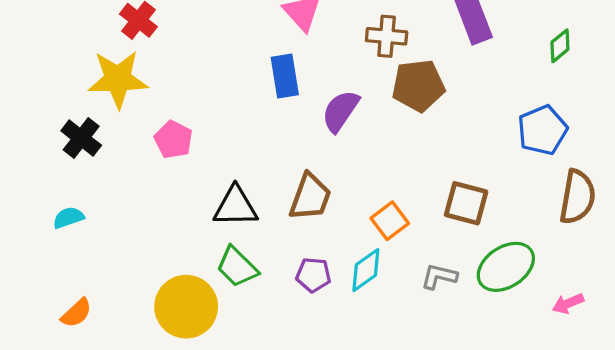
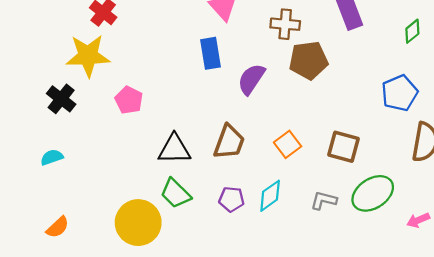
orange square: (390, 221) -> (288, 144), moved

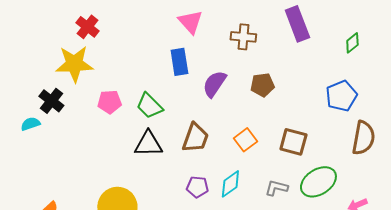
brown pentagon: (309, 60) -> (262, 85), moved, size x0.7
pink pentagon: (129, 100) -> (109, 102), turned -30
cyan semicircle: (52, 157) -> (30, 124), moved
green trapezoid: (175, 193) -> (149, 106), moved

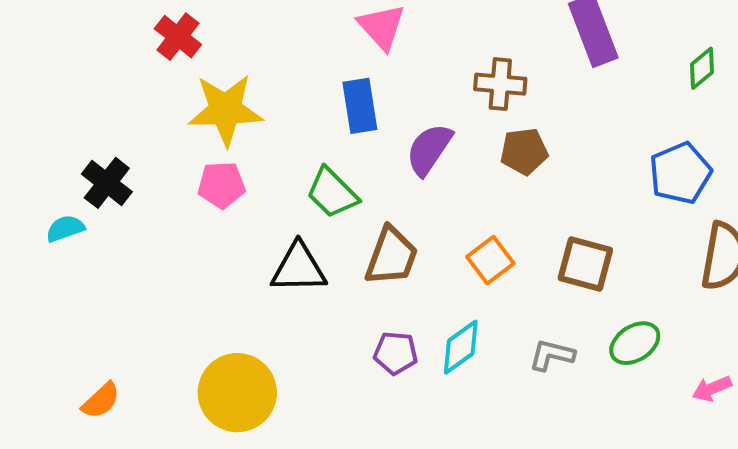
brown cross: (243, 37) -> (500, 84), moved
yellow star: (74, 64) -> (225, 110), moved
green trapezoid: (149, 106) -> (332, 193), moved
green ellipse: (318, 182) -> (635, 343), size x0.7

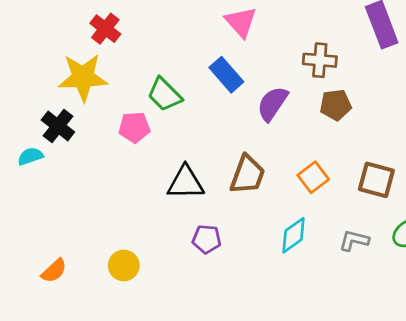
blue rectangle: (360, 106) -> (226, 75), turned -32
yellow star: (225, 110) -> (83, 77), moved
green trapezoid: (332, 193) -> (165, 94), moved
purple pentagon: (395, 353) -> (207, 239), moved
yellow circle: (237, 393) -> (124, 265), moved, size x0.6

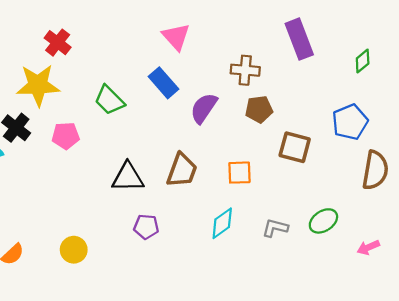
pink pentagon: (134, 127) -> (66, 136), moved
orange square: (313, 177) -> (239, 173), turned 35
brown square: (376, 180) -> (295, 147), moved

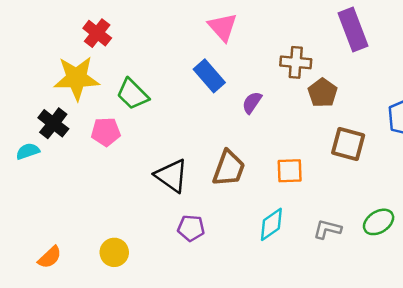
green trapezoid: (109, 100) -> (133, 94), moved
purple semicircle: (204, 108) -> (252, 103), size x0.7
brown pentagon: (259, 109) -> (323, 93), moved, turned -30
black triangle: (128, 177) -> (171, 176), turned 36

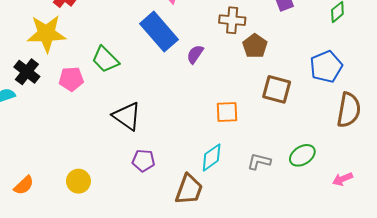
blue rectangle: (209, 76) -> (159, 32), size x1.4
green trapezoid: (133, 94) -> (105, 59), moved
brown trapezoid: (229, 168) -> (189, 189), moved

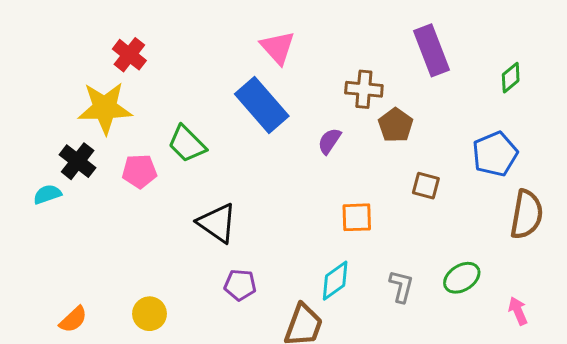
purple semicircle: (195, 54) -> (329, 141), moved
brown square: (277, 89) -> (426, 186), size x0.7
gray L-shape: (259, 162) -> (401, 286), turned 90
pink arrow: (343, 179) -> (518, 311), turned 90

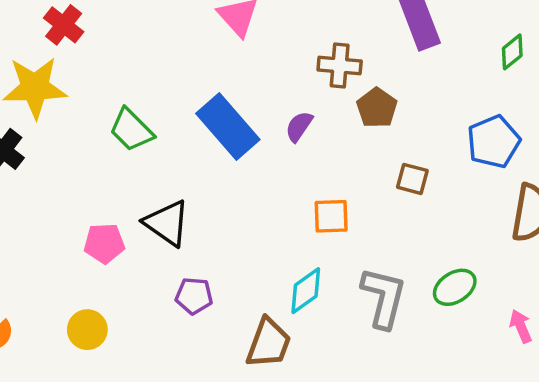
blue rectangle: (262, 105) -> (228, 126), moved
pink pentagon: (139, 171) -> (104, 243), moved
gray L-shape: (401, 286) -> (384, 297), size x1.6

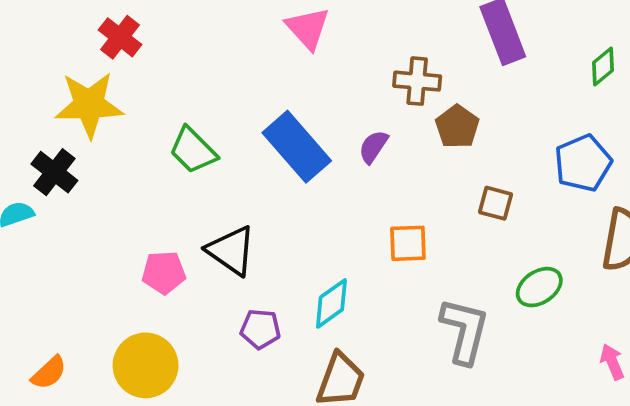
green ellipse: (455, 287) -> (539, 287), moved
cyan diamond: (306, 291) -> (331, 303), moved
yellow circle: (87, 330) -> (146, 365), size x1.5

